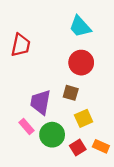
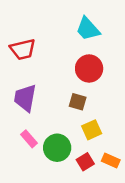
red trapezoid: (21, 45) -> (23, 49), turned 65
purple trapezoid: (40, 102) -> (25, 98), moved

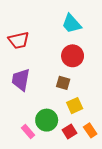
pink rectangle: (29, 139) -> (28, 132), moved
orange rectangle: (111, 161) -> (90, 130), turned 32

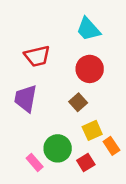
red trapezoid: (19, 40) -> (37, 56), moved
brown square: (63, 83) -> (78, 102), turned 32
orange rectangle: (90, 130) -> (111, 146), moved

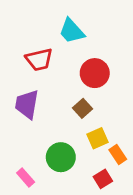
cyan trapezoid: (88, 29) -> (72, 31), moved
pink rectangle: (35, 162) -> (26, 178), moved
red square: (86, 162) -> (103, 179), moved

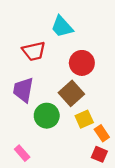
brown square: (82, 108) -> (71, 93), size x1.5
green circle: (61, 157) -> (47, 116), moved
red square: (103, 179) -> (99, 154), moved, turned -35

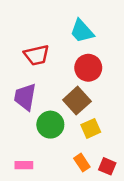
cyan trapezoid: (62, 27) -> (82, 31), moved
orange rectangle: (102, 133) -> (82, 163), moved
pink rectangle: (22, 153) -> (24, 165), turned -49

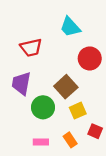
red circle: (88, 68) -> (90, 58), moved
pink rectangle: (24, 165) -> (41, 142), moved
red square: (107, 166) -> (95, 131), moved

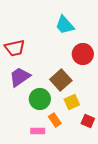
red trapezoid: (31, 48) -> (15, 48), moved
purple trapezoid: (21, 83) -> (20, 77), turned 45
orange rectangle: (70, 140) -> (55, 120), moved

